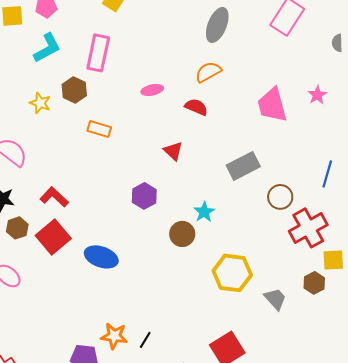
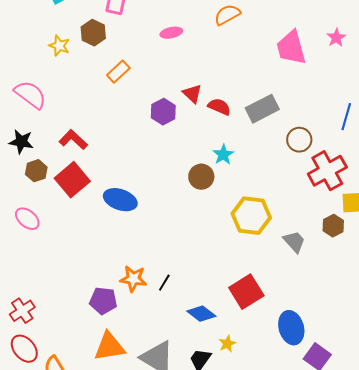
red semicircle: (196, 107) -> (219, 107), moved
orange rectangle: (99, 129) -> (118, 72), turned -60
purple hexagon: (144, 196) -> (163, 112), moved

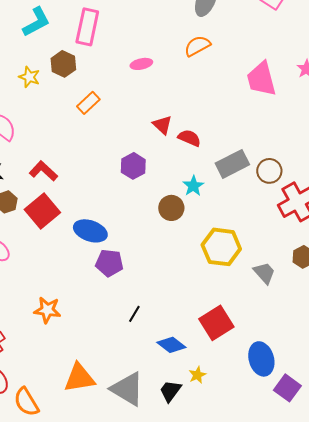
gray rectangle: (262, 109) -> (232, 164), moved
purple hexagon: (163, 112) -> (133, 166), moved
orange star: (133, 279) -> (47, 310), moved
purple pentagon: (103, 301) -> (109, 263), moved

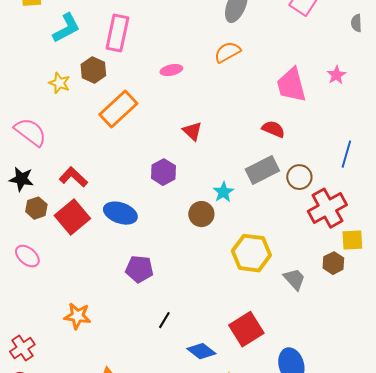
orange rectangle: (88, 103) -> (118, 109), size x1.6
red semicircle: (189, 138) -> (273, 129), moved
blue ellipse: (90, 231) -> (120, 213), moved

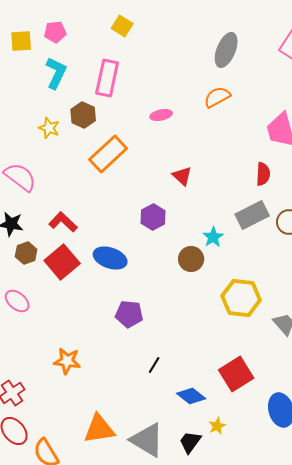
cyan L-shape: (66, 28) -> (56, 73), turned -36
red semicircle: (273, 129) -> (263, 174), turned 70

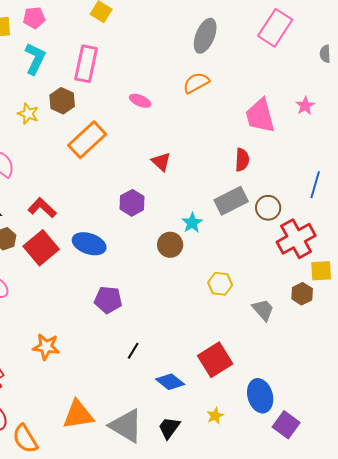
pink ellipse: (161, 115) -> (140, 101), turned 35
yellow hexagon: (241, 298) -> (220, 284), size x0.6
yellow star: (217, 426) -> (215, 416), moved

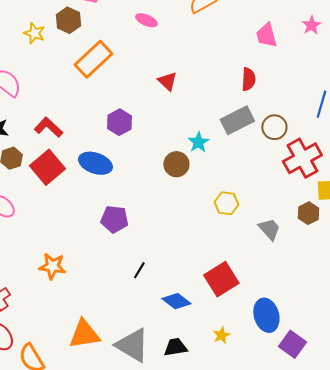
pink trapezoid: (260, 116) -> (266, 35), size x0.7
purple hexagon: (132, 203) -> (119, 122), moved
black trapezoid: (169, 428) -> (175, 347), turned 45

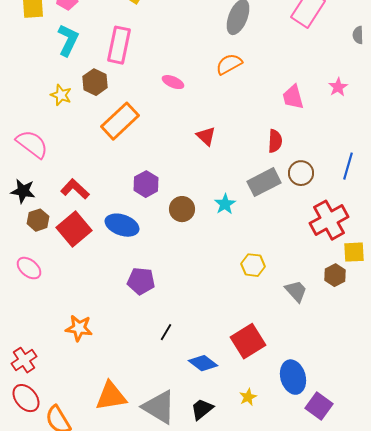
red triangle: (167, 81) -> (206, 136), moved
brown circle: (274, 127) -> (301, 173), moved
brown circle: (176, 164) -> (182, 209), moved
black trapezoid: (175, 347) -> (202, 409), turned -30

